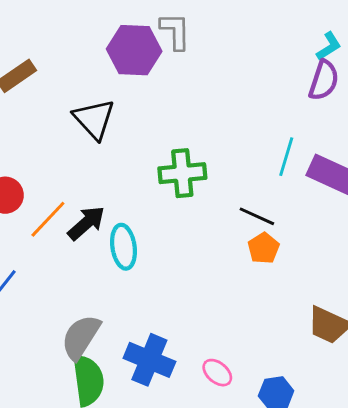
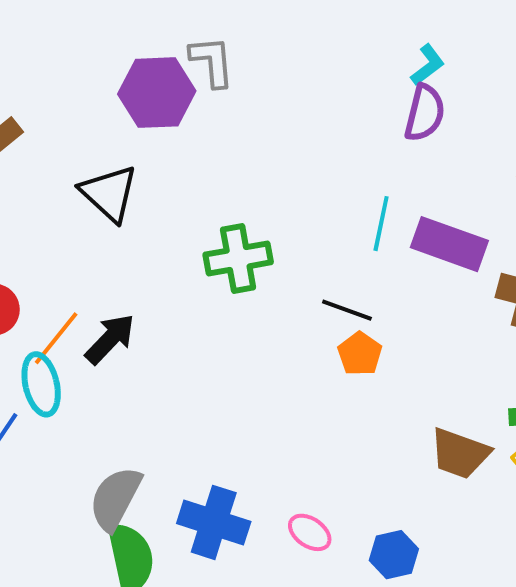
cyan ellipse: (123, 247) -> (41, 384), moved

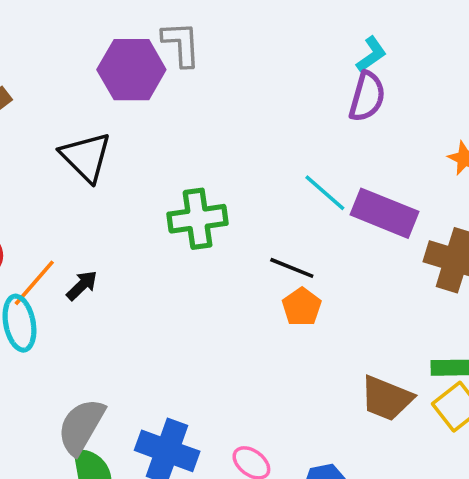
cyan line: (381, 224) -> (325, 193), turned -63
black arrow: (110, 339) -> (82, 285), size x0.7

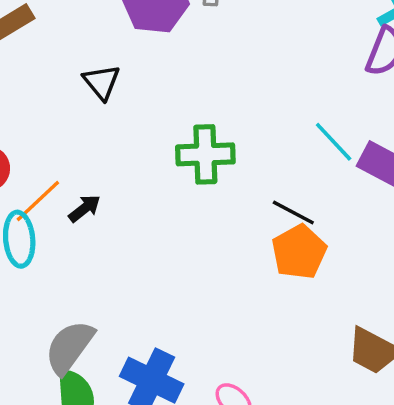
black triangle: (86, 157) -> (102, 82), size x0.7
orange pentagon: (302, 307) -> (299, 252), size x1.4

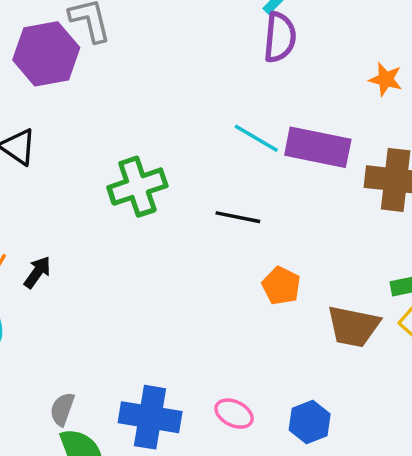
orange pentagon: (299, 252) -> (281, 286), moved, size x0.7
gray semicircle: (69, 347) -> (62, 409), size x0.6

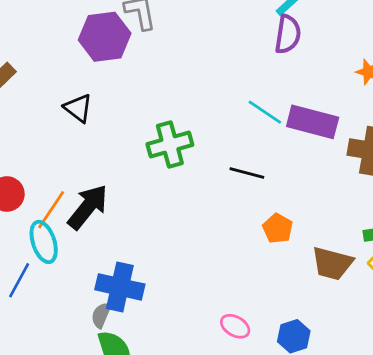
black arrow: (37, 272) -> (88, 207), size x1.8
blue cross: (150, 417) -> (120, 287), moved

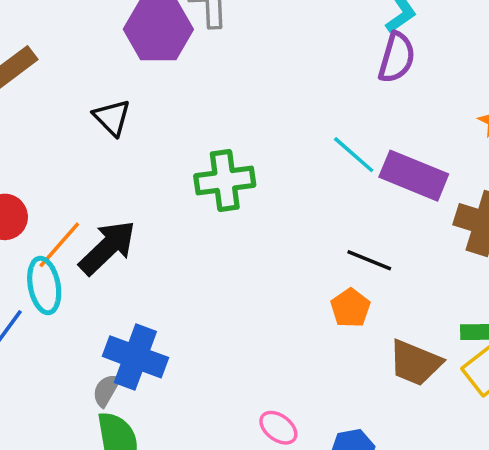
black line: (247, 173) -> (369, 260), moved

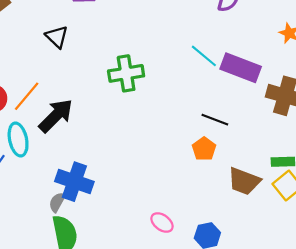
orange line: (59, 245) -> (27, 96), moved

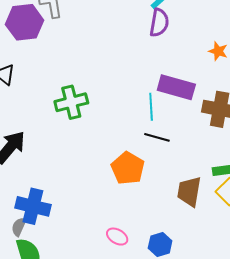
cyan line: (204, 56) -> (151, 107), moved, turned 52
orange pentagon: (204, 149) -> (128, 168), moved, size x1.5
brown trapezoid: (244, 181) -> (189, 192), turned 84

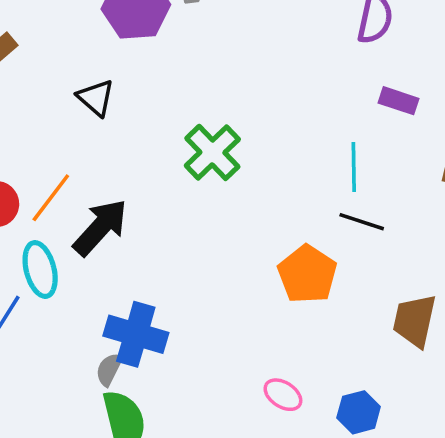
purple rectangle: (176, 87) -> (399, 101), moved, size x0.6
green cross: (71, 102) -> (212, 152), turned -32

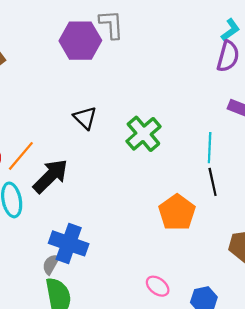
black triangle: (96, 98) -> (85, 118), moved
green cross: (212, 152) -> (143, 134), moved
black line: (362, 222) -> (213, 182), turned 56

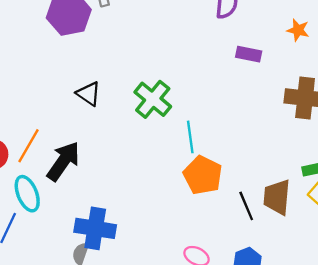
cyan line: (210, 148) -> (190, 137), moved
black line: (213, 182) -> (246, 206), moved

